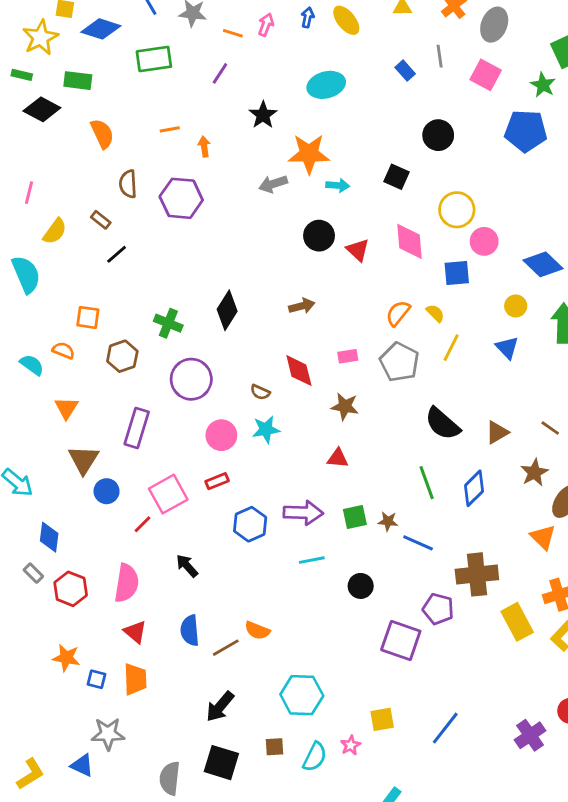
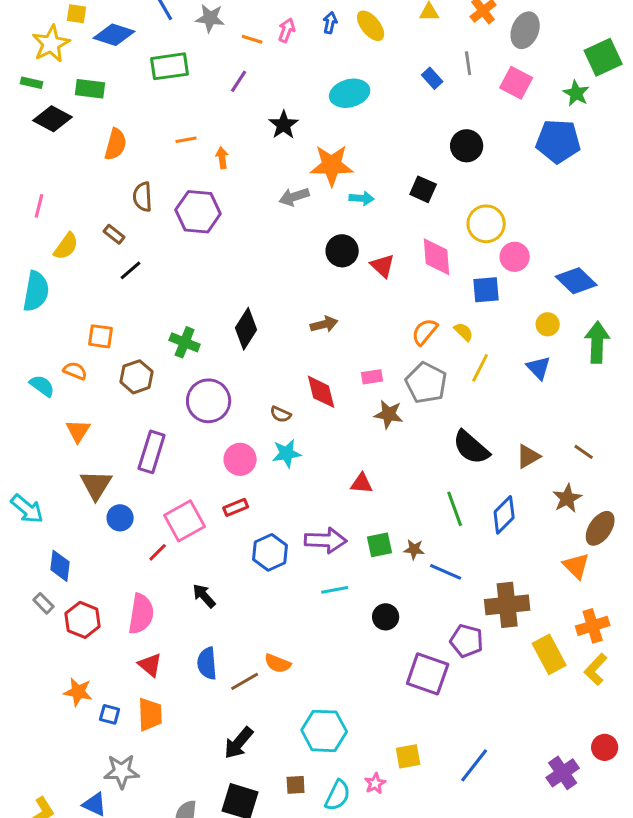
orange semicircle: (102, 134) -> (116, 144), turned 40
cyan semicircle: (26, 274) -> (36, 291), turned 33
brown star: (345, 406) -> (389, 414), moved

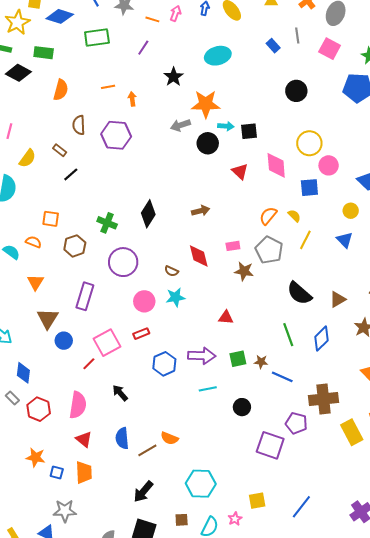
black square: (423, 189) -> (249, 131), moved, turned -30
black circle: (342, 251) -> (208, 143), moved

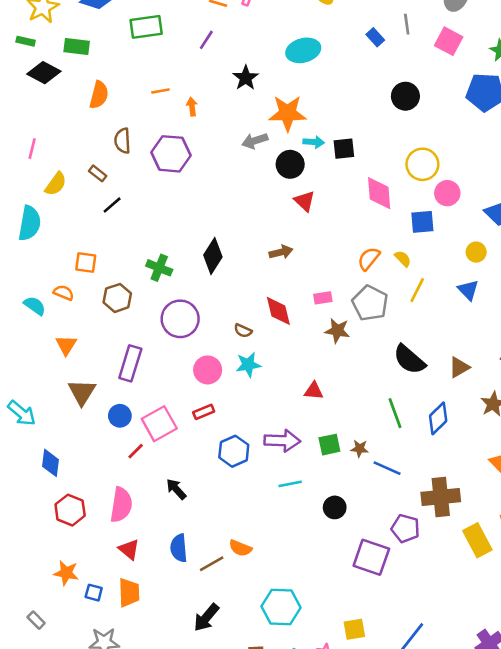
red triangle: (240, 171) -> (305, 201), moved
blue circle: (64, 341) -> (120, 416), moved
gray rectangle: (12, 398) -> (36, 620), moved

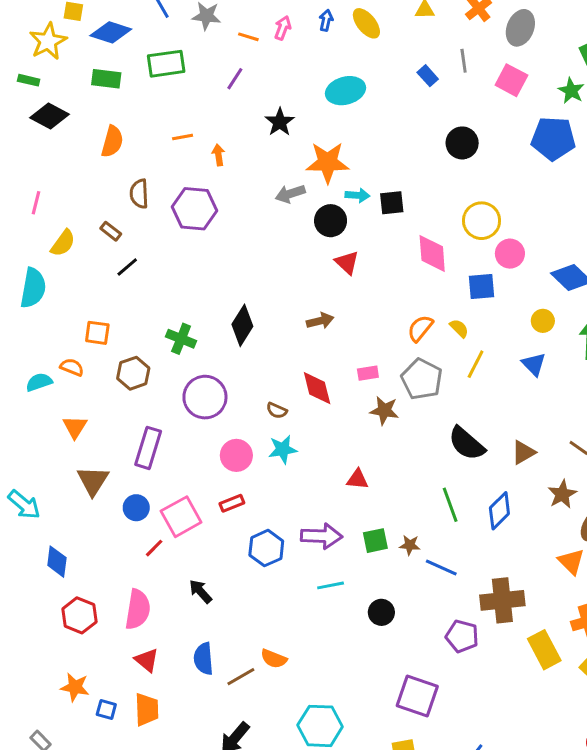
green rectangle: (77, 46) -> (106, 79), moved
cyan semicircle: (35, 306) -> (39, 382), turned -55
purple square: (371, 557) -> (417, 696), moved

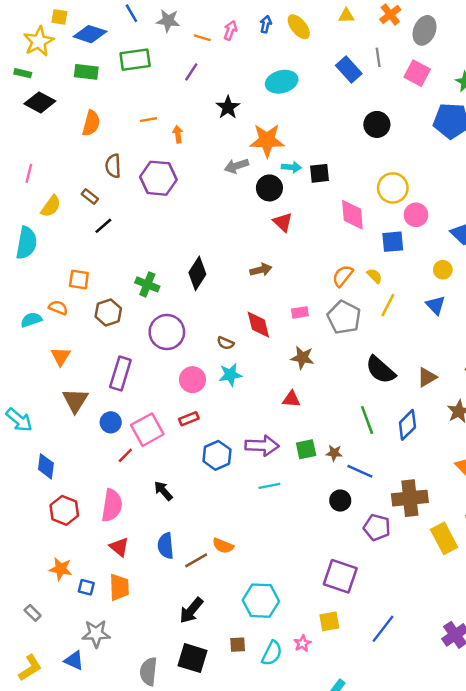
blue rectangle: (428, 76) -> (349, 69), size x1.5
brown star: (384, 411) -> (302, 358), moved
black circle: (381, 612) -> (340, 501), moved

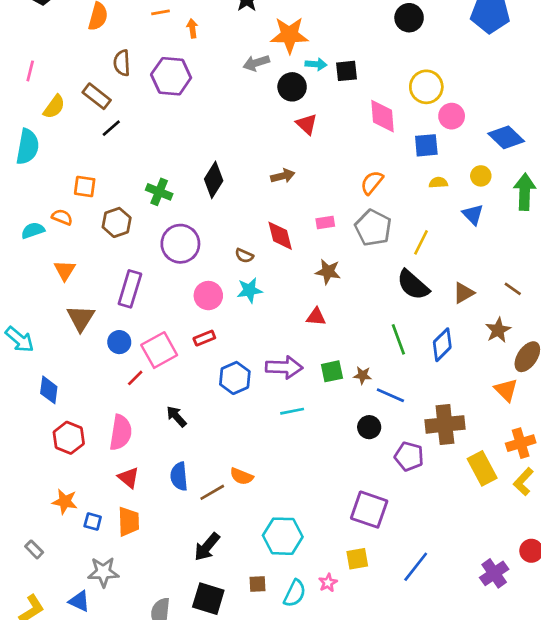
brown rectangle: (90, 196) -> (97, 96), size x1.5
yellow semicircle: (374, 276) -> (438, 183), moved, turned -49
yellow line: (388, 305) -> (421, 242), moved

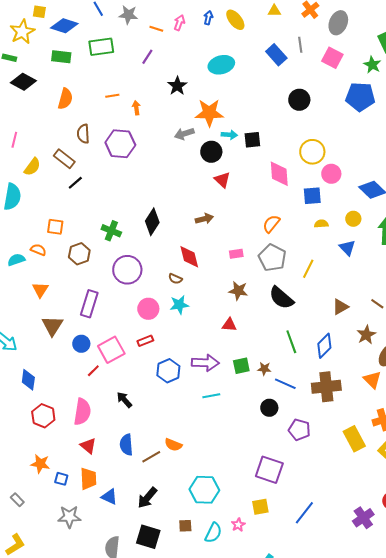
red diamond: (280, 236) -> (189, 257), moved
black semicircle: (413, 285) -> (281, 298), moved
brown cross: (445, 424) -> (326, 387), moved
blue triangle: (79, 601) -> (109, 497), moved

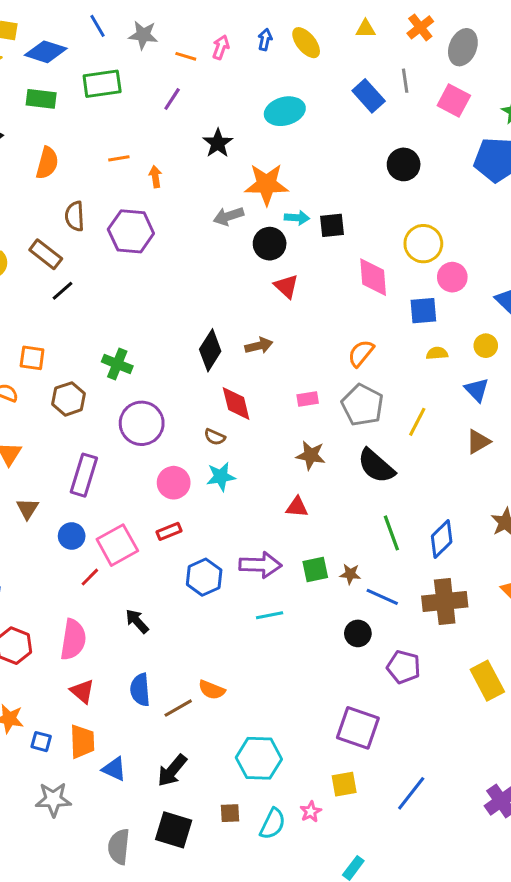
black diamond: (152, 222) -> (210, 350), moved
brown triangle: (340, 307) -> (478, 442), moved
brown triangle: (52, 326) -> (27, 509), size x0.7

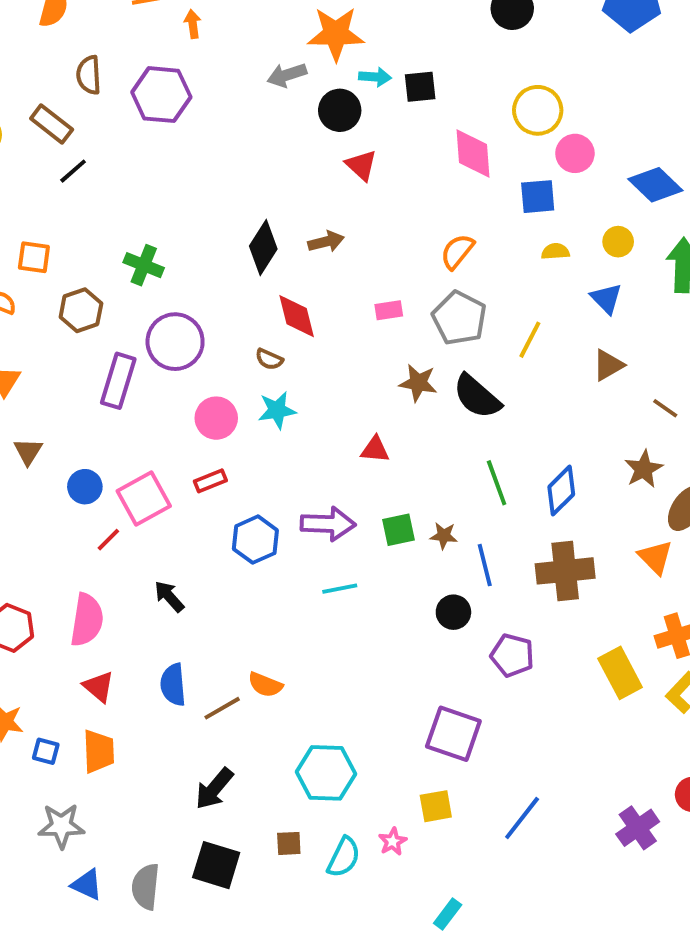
brown star: (311, 455) -> (418, 383), moved
purple rectangle: (84, 475) -> (118, 381), moved
blue line: (382, 597) -> (485, 565), turned 52
blue triangle: (114, 769) -> (87, 885), moved

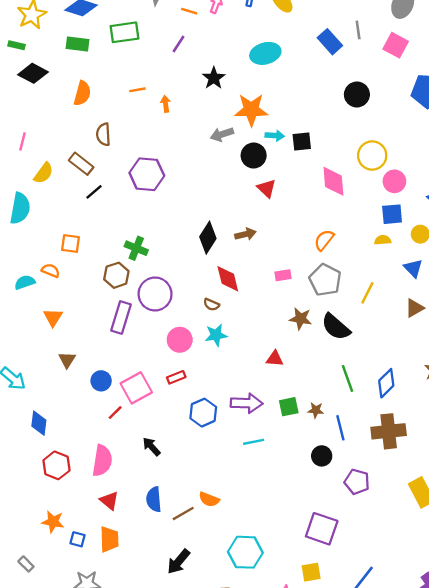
purple hexagon: (161, 95) -> (147, 174), moved
blue square: (538, 197) -> (392, 214), moved
brown hexagon: (81, 310) -> (116, 275), moved

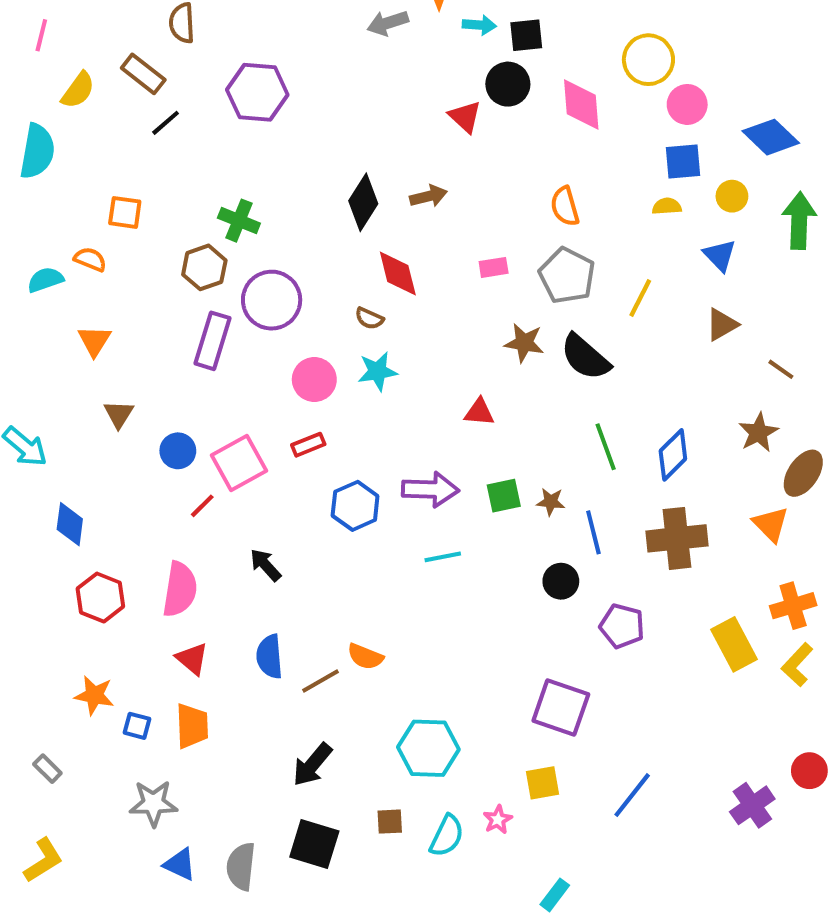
black circle: (254, 156) -> (508, 84), moved
orange semicircle: (324, 240) -> (565, 206), turned -55

